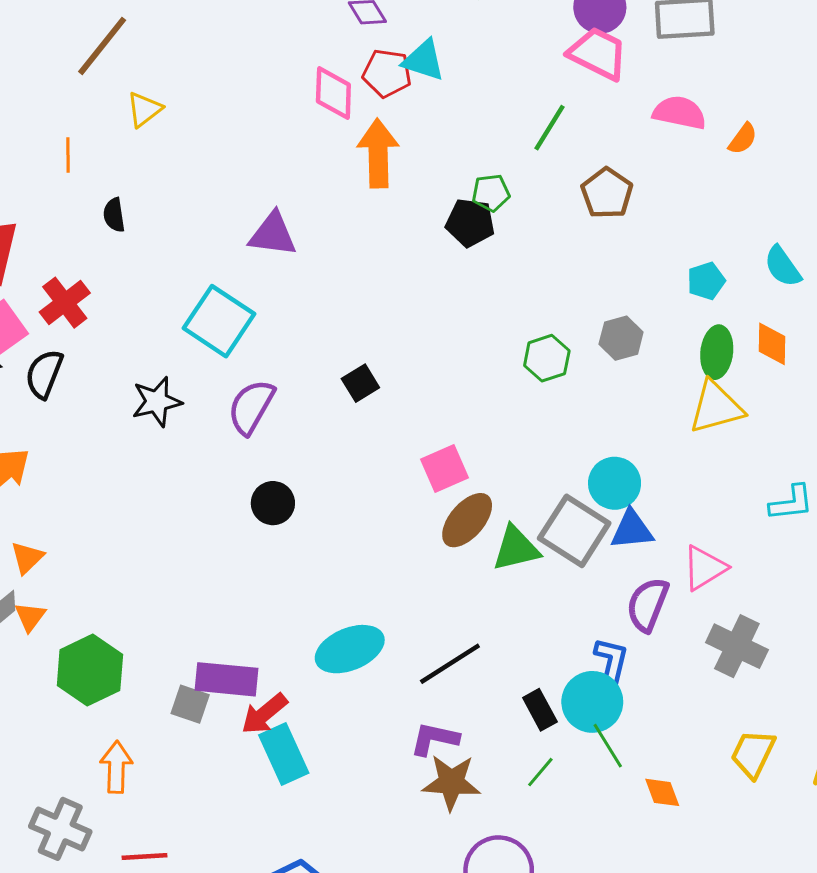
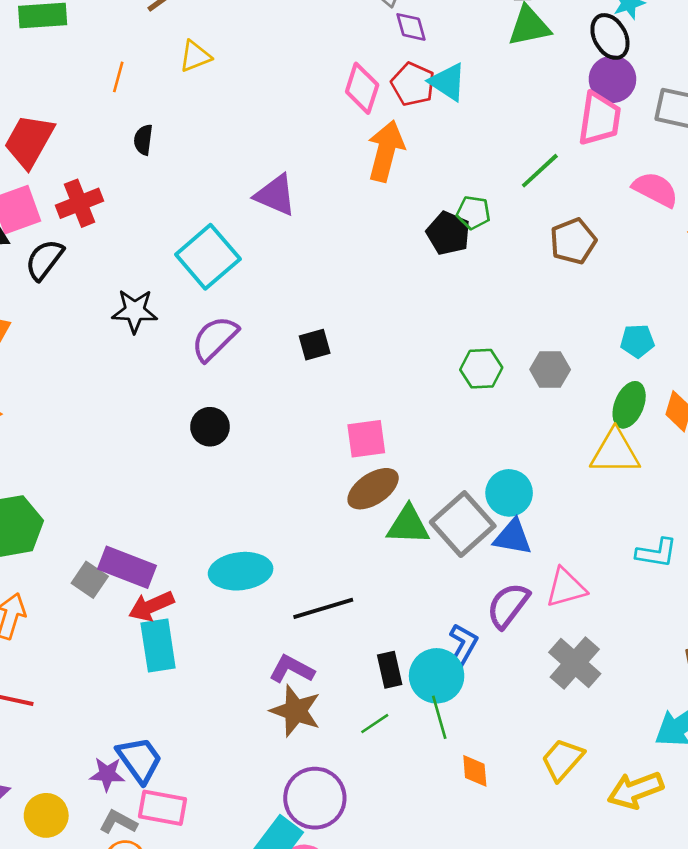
pink trapezoid: (598, 54) -> (599, 119), turned 56

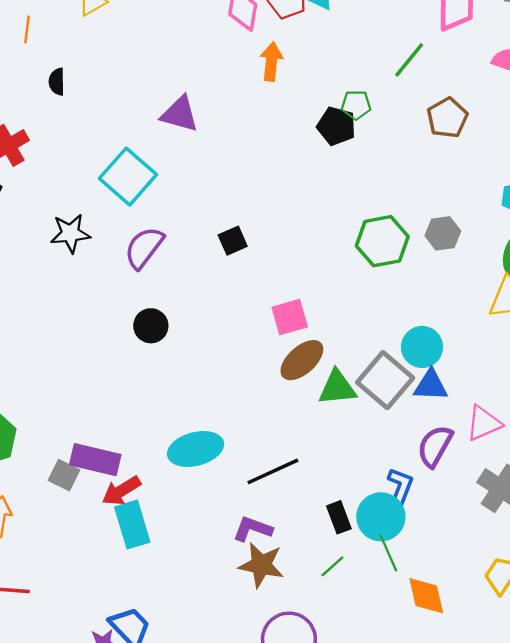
orange arrow: (386, 151) -> (271, 62), size x0.7
green hexagon: (481, 369) -> (382, 241), size x1.4
orange diamond: (475, 771) -> (426, 596), size x1.4

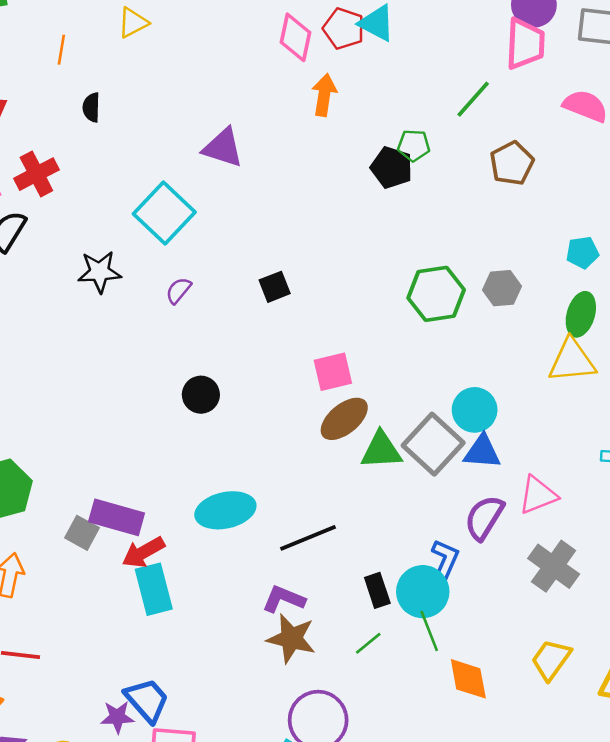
purple semicircle: (144, 248) -> (179, 290), size x0.6
black circle: (151, 326) -> (201, 395), moved

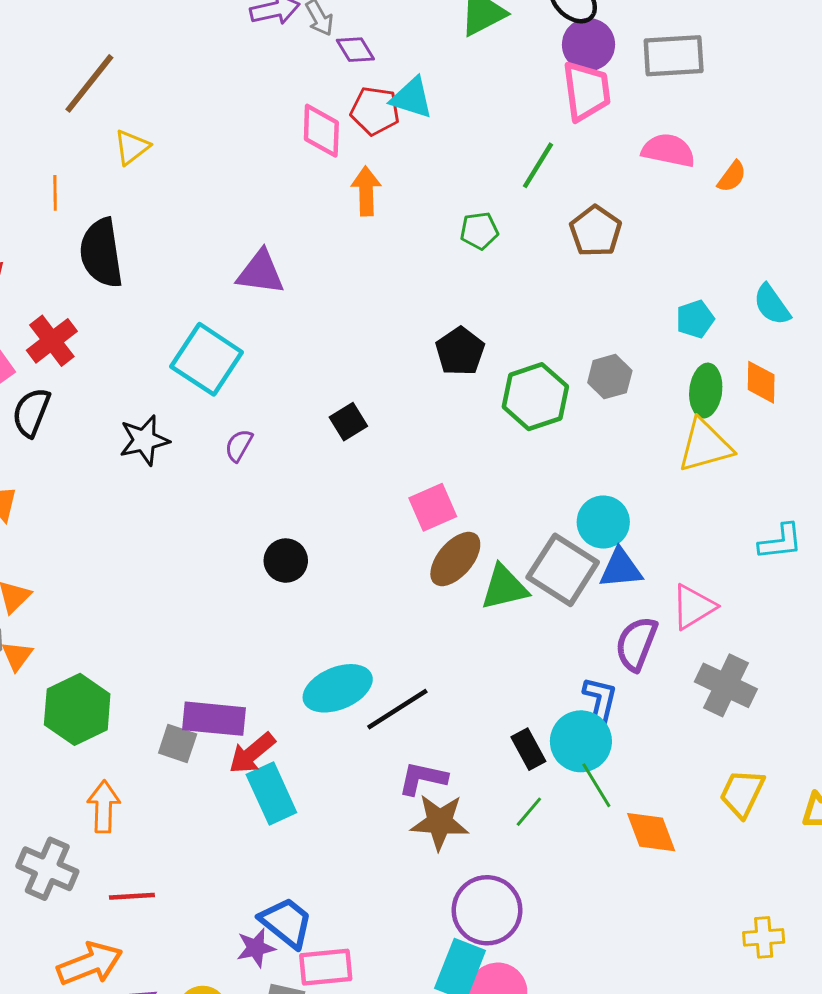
black semicircle: (91, 107) -> (101, 253), size x2.0
black pentagon: (392, 168) -> (460, 351), moved, turned 30
black line: (308, 538) -> (397, 709), moved

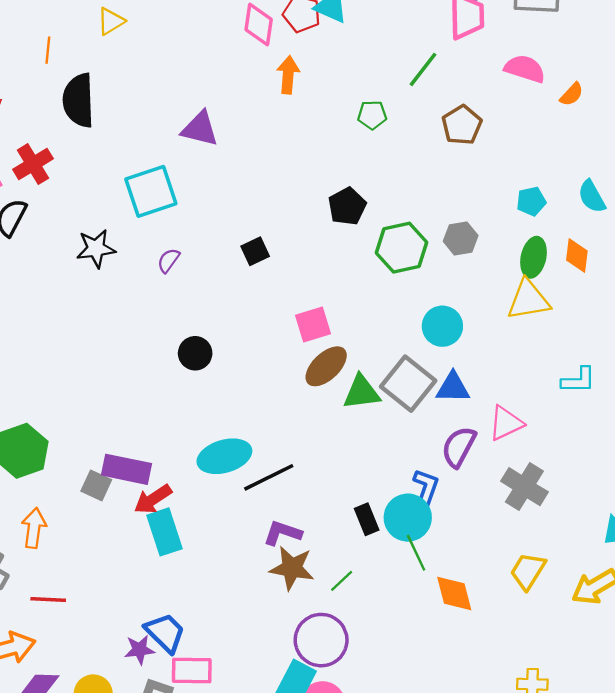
cyan square: (207, 359) -> (151, 191), turned 32
cyan circle: (603, 522) -> (442, 326), moved
green line: (529, 812) -> (342, 581), moved

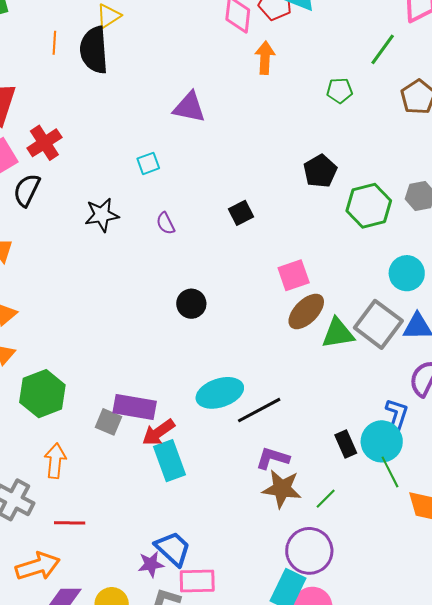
black semicircle: (79, 100) -> (94, 50), moved
cyan square: (151, 191) -> (148, 163), size x0.5
purple semicircle: (168, 260) -> (166, 223), turned -60

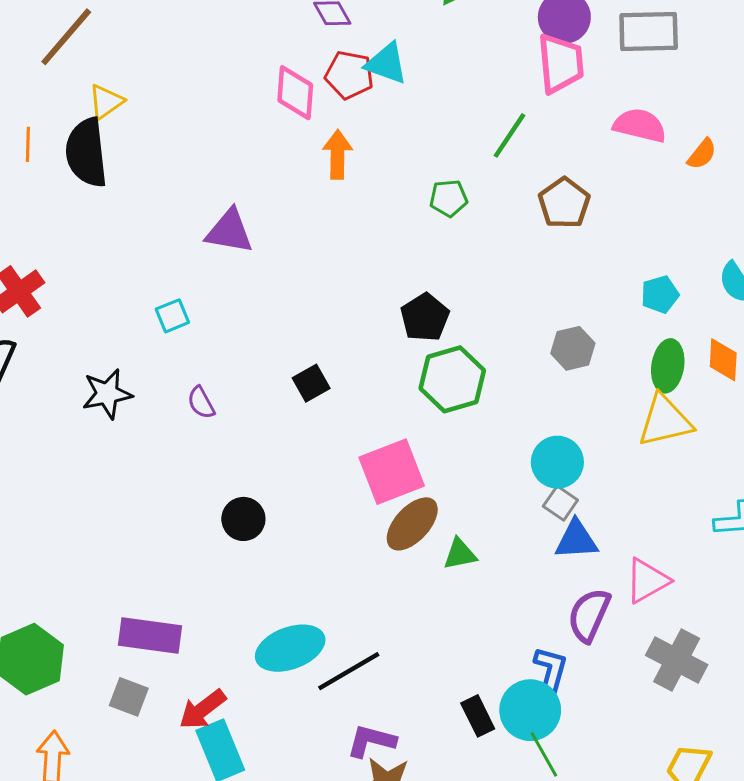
green hexagon: (369, 206) -> (452, 379), moved
pink square: (294, 275) -> (392, 472), size x1.4
gray square: (378, 324) -> (560, 503), moved, size x0.5
green triangle: (338, 333) -> (460, 554), size x0.7
purple rectangle: (135, 407) -> (150, 636), moved

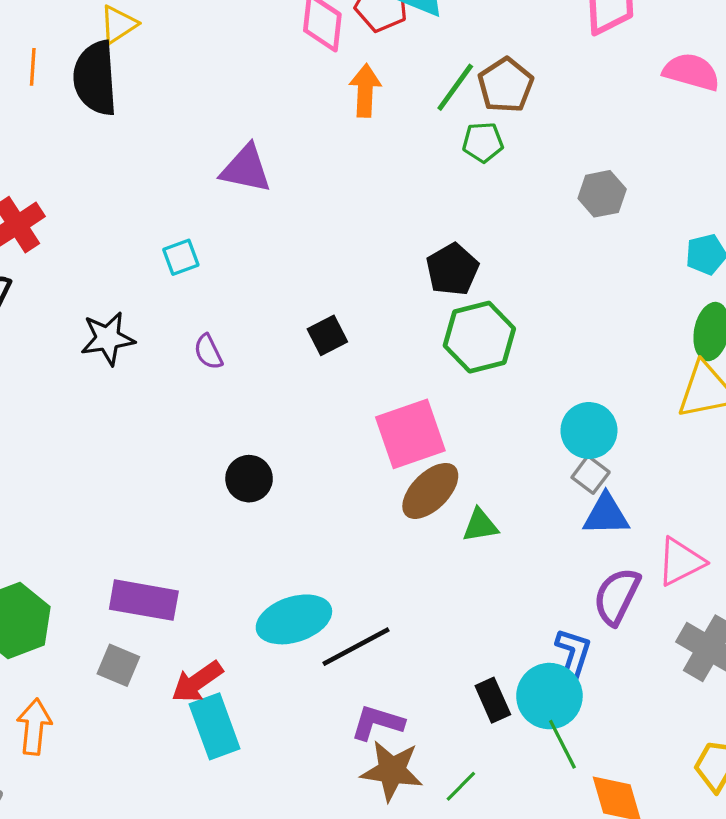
green line: (510, 135) -> (455, 87), moved
brown pentagon: (564, 203) -> (506, 85), moved
gray hexagon: (573, 348) -> (602, 194), moved

